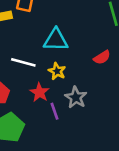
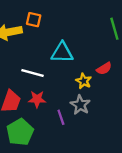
yellow star: (57, 71) -> (84, 81), moved
red star: (40, 92) -> (37, 99), moved, turned -30

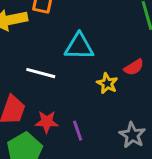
red star: (37, 99) -> (47, 122), moved
gray star: (80, 105) -> (132, 135), moved

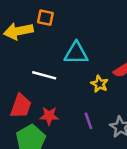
purple line: (78, 131) -> (88, 121), moved

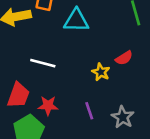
cyan triangle: (76, 53) -> (76, 21), moved

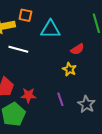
red semicircle: (124, 58) -> (77, 49), moved
white line: (43, 63) -> (18, 49), moved

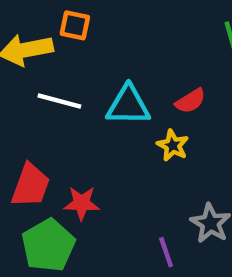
cyan triangle: (50, 29) -> (128, 105), moved
purple line: (60, 99) -> (166, 252), moved

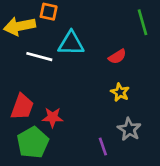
cyan triangle: (128, 105) -> (71, 43), moved
yellow star: (173, 145) -> (120, 92), moved

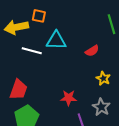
yellow star: (120, 92) -> (103, 78), moved
red star: (53, 117) -> (69, 98), moved

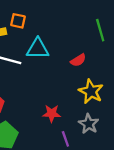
yellow star: (103, 78) -> (91, 91), size x1.5

